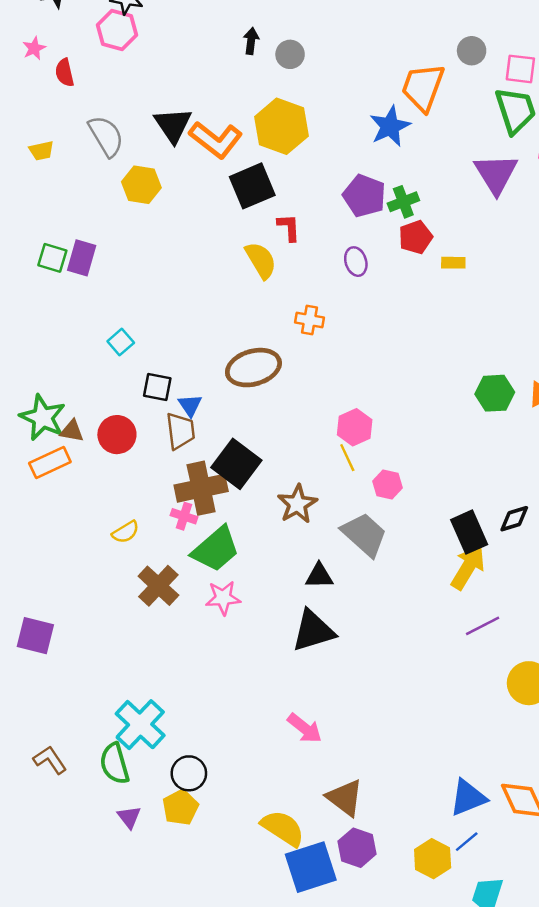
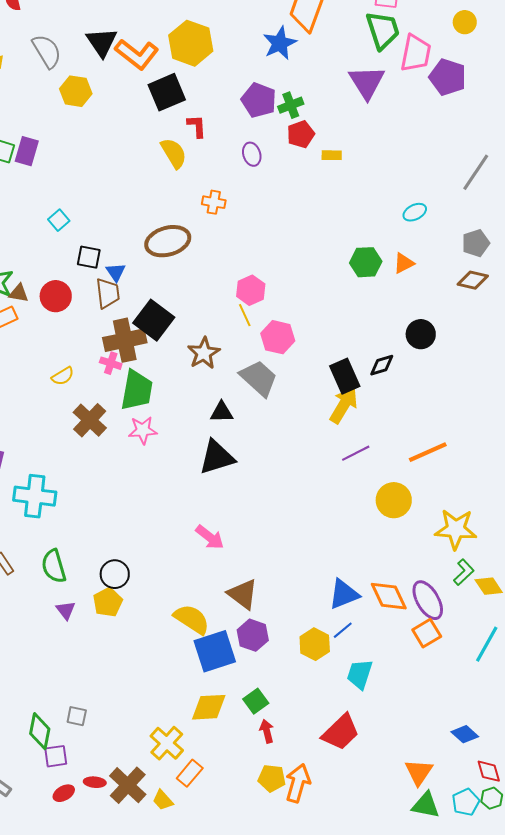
pink hexagon: (388, 485) -> (278, 337), size x1.4
green trapezoid: (216, 549) -> (137, 390), turned -39
cyan cross: (140, 725) -> (35, 496), moved, turned -36

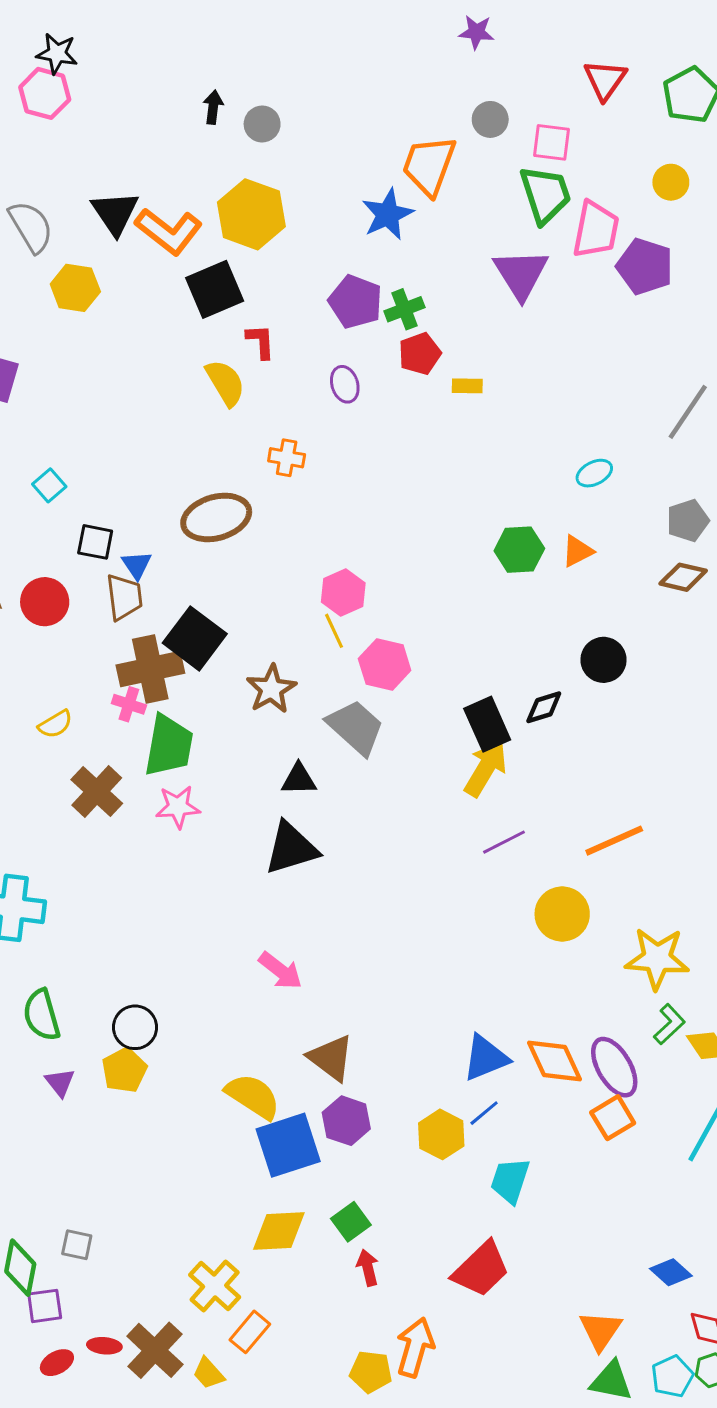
yellow pentagon: (272, 778) -> (371, 1372), moved

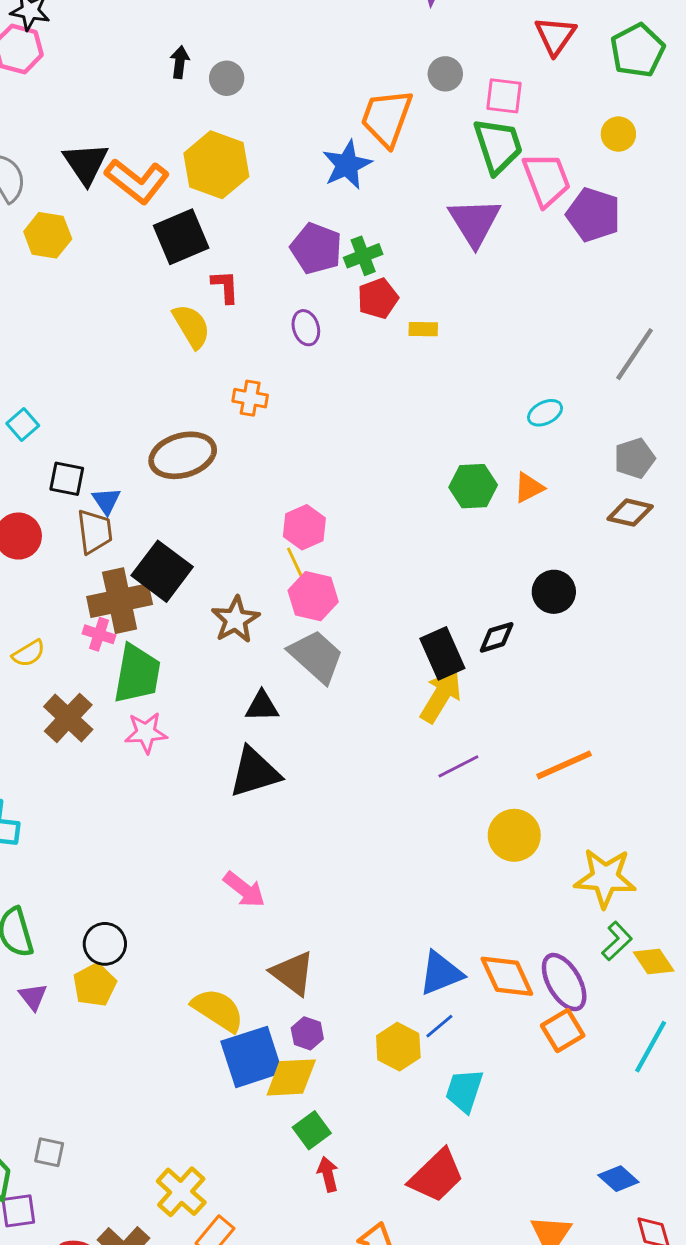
pink trapezoid: (596, 230) -> (547, 179), turned -32
pink hexagon: (385, 664) -> (313, 596), moved
purple hexagon: (346, 1121) -> (307, 1033), size x0.7
yellow diamond: (279, 1231) -> (291, 1077), moved

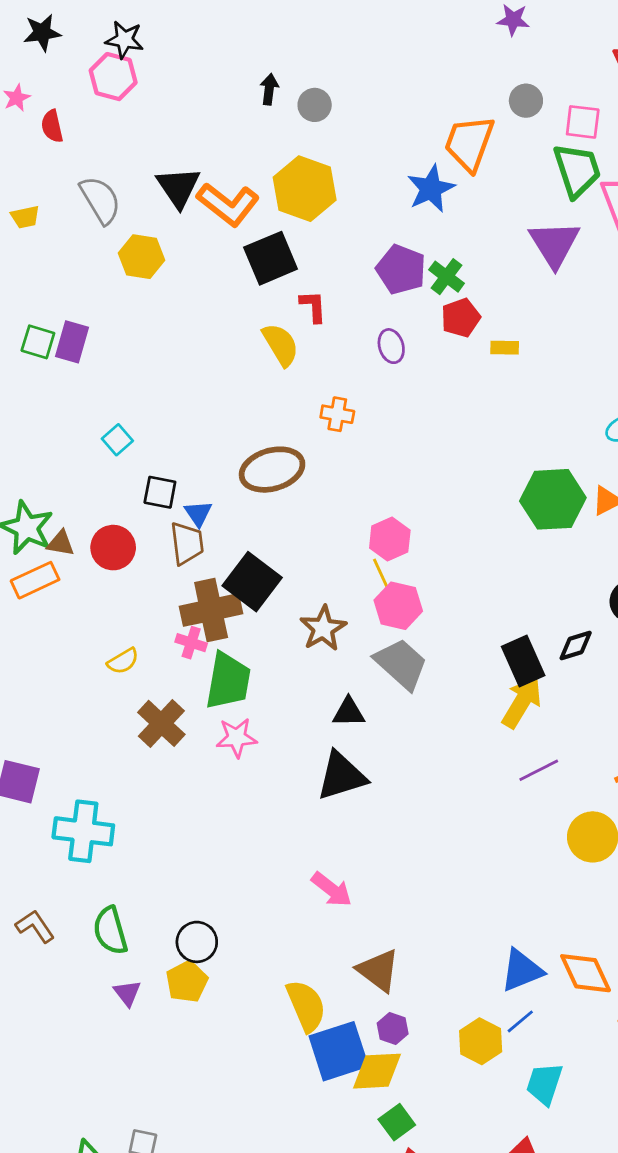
green cross: (363, 256) -> (447, 277), turned -32
green hexagon: (473, 486) -> (553, 499), size x1.4
yellow semicircle: (218, 1010) -> (306, 1006), turned 34

